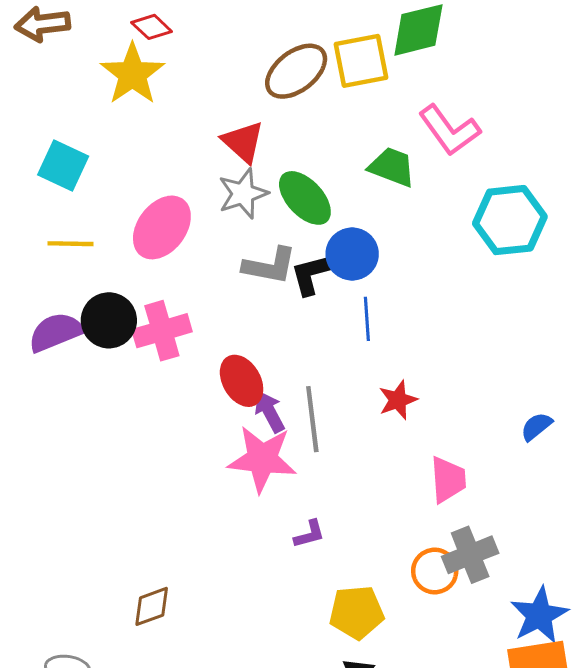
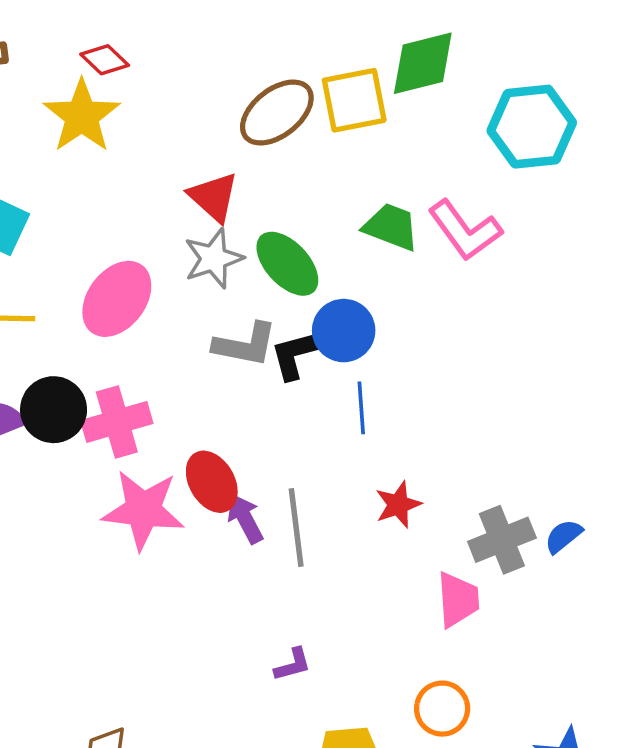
pink L-shape: (449, 130) -> (465, 230), moved
cyan hexagon: (510, 220) -> (532, 127), moved
pink star: (262, 459) -> (143, 510), moved
gray cross: (470, 555) -> (502, 540), moved

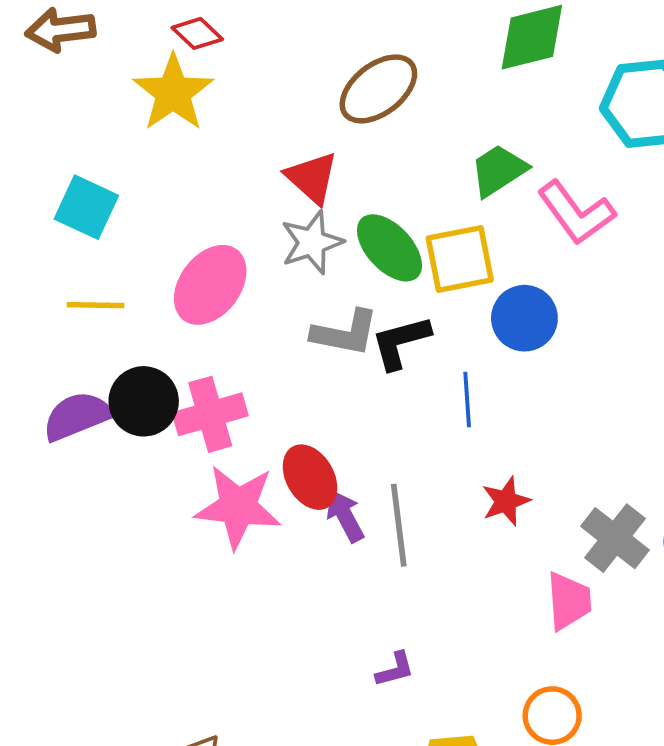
yellow square: (354, 100) -> (460, 259), moved
green trapezoid: (391, 227) -> (499, 170), moved, turned -54
blue circle: (344, 331) -> (524, 318), moved
gray cross: (502, 540) -> (615, 538), turned -30

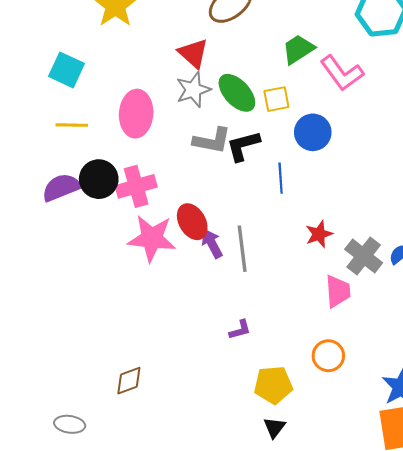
yellow square: (460, 259) -> (276, 99), size x0.7
pink ellipse: (210, 285) -> (136, 114), turned -33
red star: (506, 501) -> (319, 234), moved

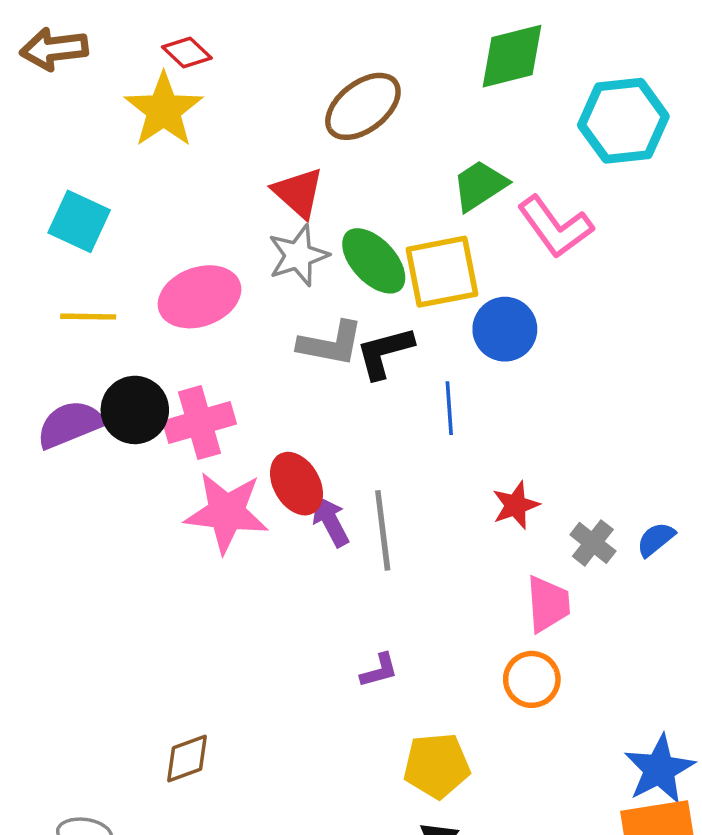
yellow square: (276, 99) -> (442, 272), size x1.6
pink ellipse: (136, 114) -> (200, 297), turned 66
gray cross: (364, 256) -> (593, 543), size x0.7
orange circle: (328, 356) -> (532, 679), moved

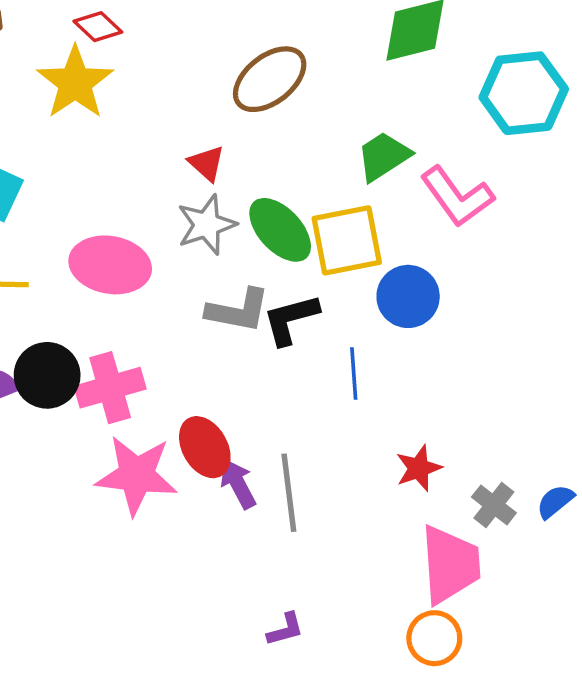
red triangle: (298, 193) -> (207, 163), size x0.7
pink ellipse: (200, 297) -> (110, 265), turned 30
pink trapezoid: (548, 604) -> (450, 565), size x1.4

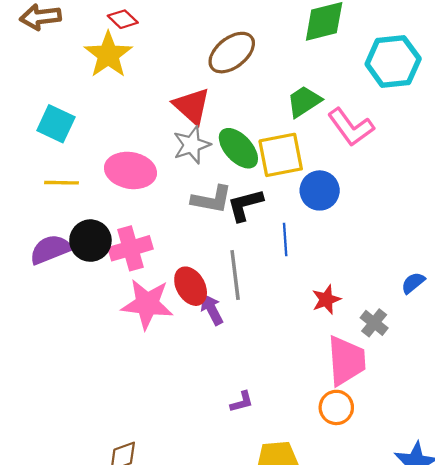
red triangle: (207, 163) -> (192, 106), size x1.6
gray line: (289, 493) -> (235, 275), moved
blue semicircle: (555, 501) -> (413, 283), moved

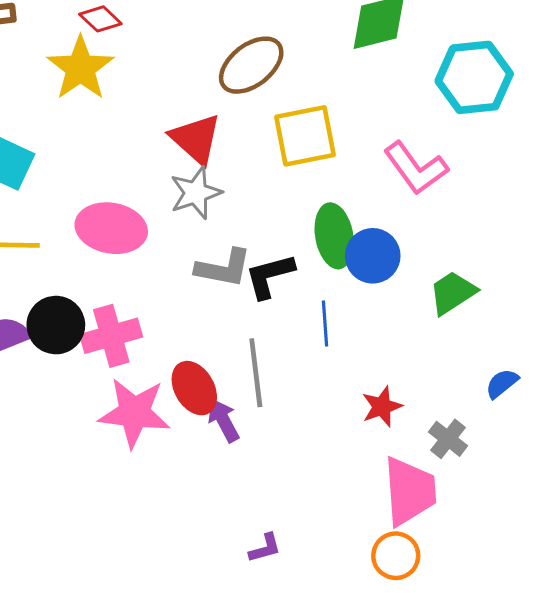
green trapezoid: (304, 101) -> (453, 293), moved
green ellipse: (238, 148) -> (334, 236), moved, turned 33
yellow square: (281, 155) -> (305, 136), moved

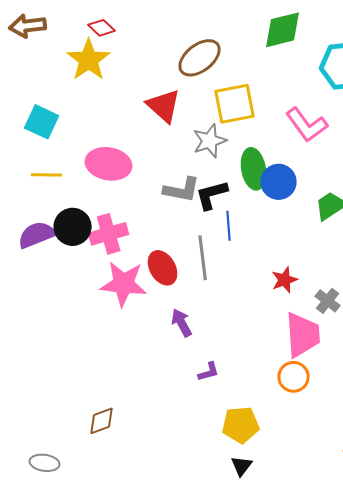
gray star: (196, 193) -> (210, 141), moved
blue line: (325, 323) -> (229, 226), moved
purple arrow: (223, 420) -> (182, 323), moved

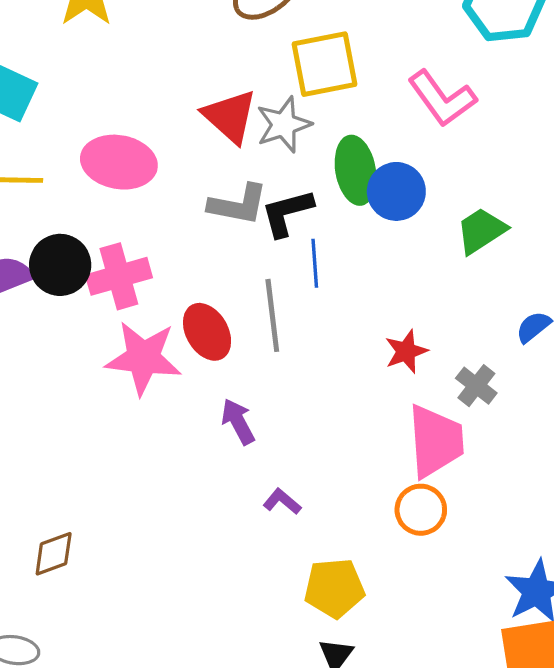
red triangle: (164, 106) -> (230, 116), moved
purple L-shape: (209, 372) -> (282, 502), turned -125
brown diamond: (102, 421) -> (54, 554), moved

